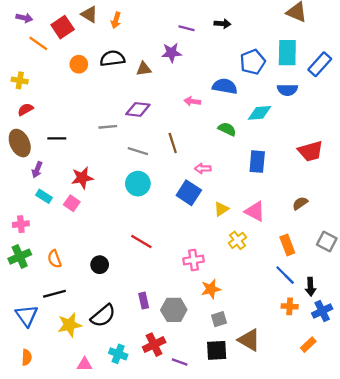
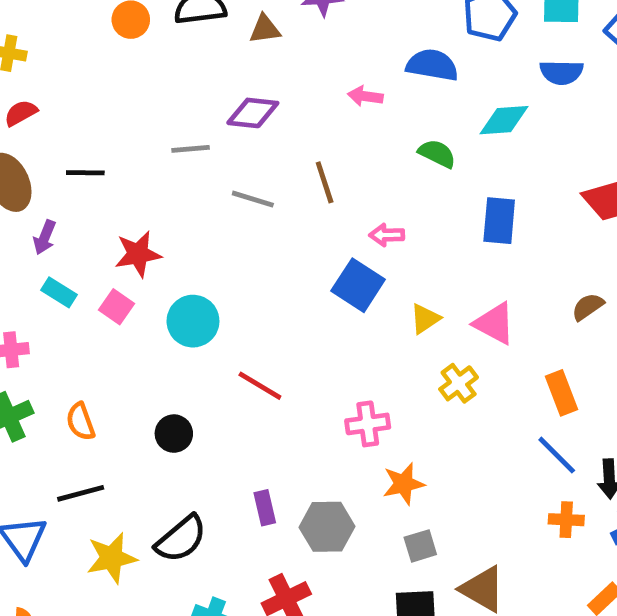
cyan circle: (138, 184) -> (193, 321), moved

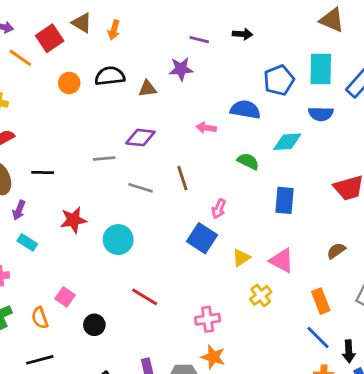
pink arrow: (387, 235) -> (219, 209), turned -66
pink square: (116, 307) -> (65, 297), moved
cyan circle: (193, 321) -> (118, 240), moved
orange star: (404, 484) -> (213, 357), moved, turned 30

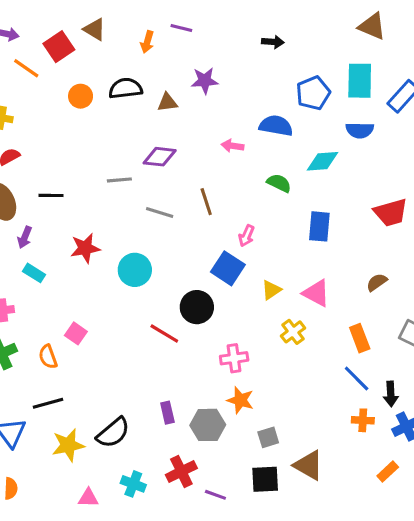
orange arrow: (114, 30) -> (147, 42), moved
purple line: (199, 40) -> (181, 28), moved
black circle: (94, 325) -> (197, 307), moved, size x1.4

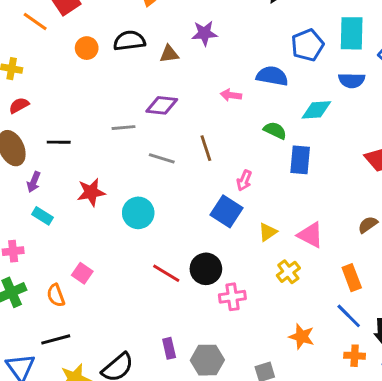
blue rectangle: (319, 226) -> (300, 160), moved
black circle: (197, 307) -> (206, 269), moved
orange star: (240, 400) -> (302, 337), moved

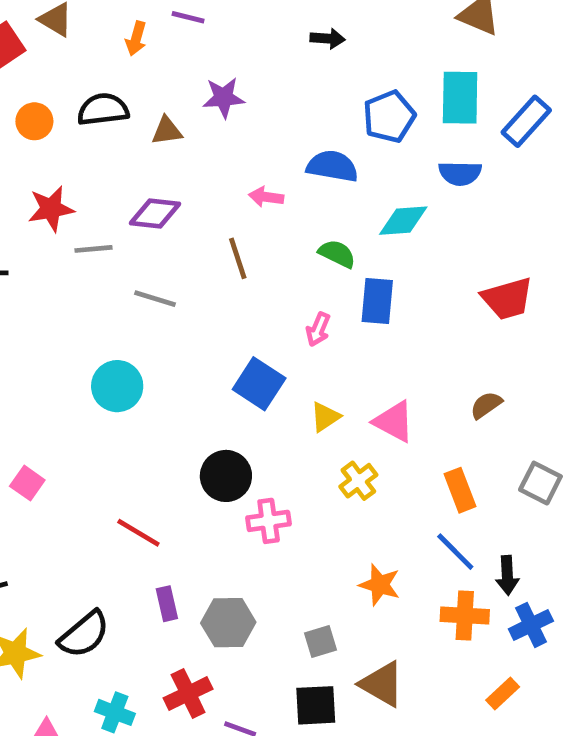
brown line: (206, 148) -> (238, 258), moved
pink arrow: (244, 181) -> (318, 329), moved
red star: (91, 192) -> (51, 209), moved
red line: (166, 273) -> (138, 533), moved
orange cross: (355, 356) -> (465, 615), size x1.4

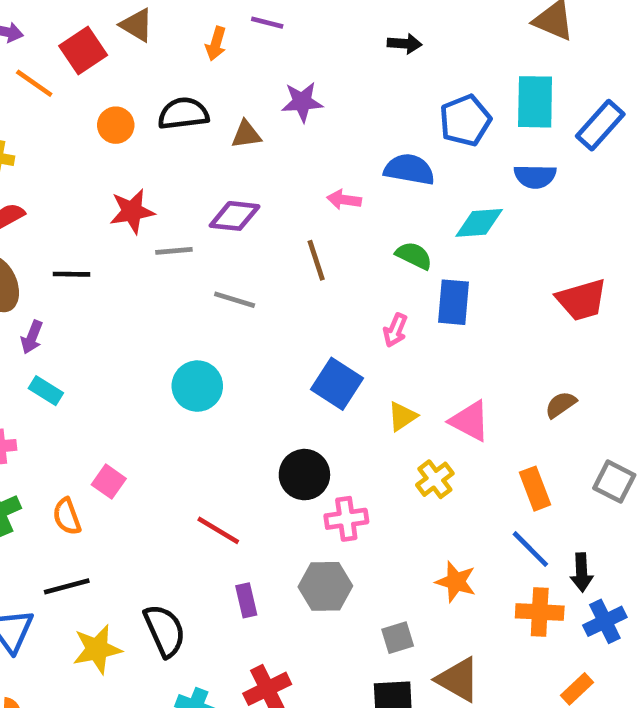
gray hexagon: (228, 623) -> (325, 586), moved
black semicircle: (84, 634) -> (165, 631), turned -74

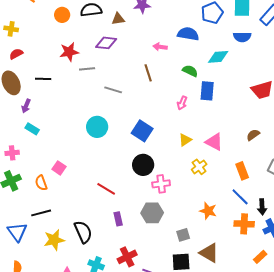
purple diamond: (235, 216) -> (106, 43), moved
blue square: (337, 384) -> (142, 131), moved

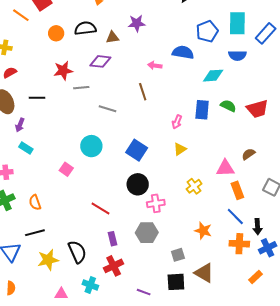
green semicircle: (190, 71) -> (228, 106), moved
yellow triangle: (185, 140) -> (180, 149), moved
pink triangle: (214, 142) -> (225, 168), moved, turned -30
pink square: (59, 168) -> (66, 169), moved
red cross: (127, 257) -> (114, 266), moved

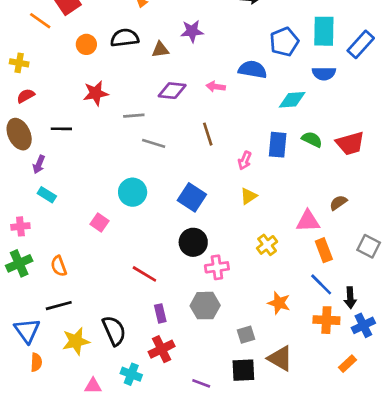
purple diamond: (100, 61) -> (172, 91), moved
gray line: (81, 88) -> (134, 116), moved
brown line: (143, 92) -> (208, 134), moved
orange semicircle: (11, 288) -> (36, 362), moved

